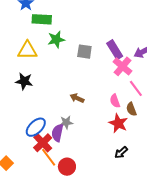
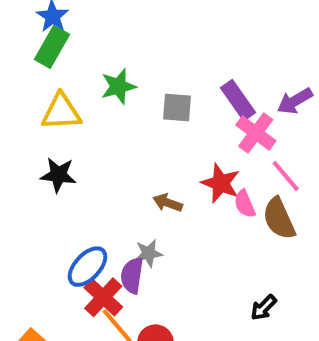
green rectangle: (42, 19) -> (52, 47), moved, turned -60
brown semicircle: (131, 109) -> (279, 219), size x1.5
red star: (118, 123) -> (221, 183), moved

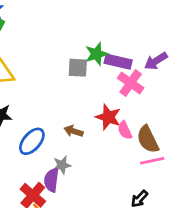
green star: (118, 86) -> (96, 54), moved
purple rectangle: (238, 100) -> (118, 62), turned -40
pink line: (286, 176) -> (152, 161), moved, turned -60
blue ellipse: (87, 267) -> (32, 141), moved

